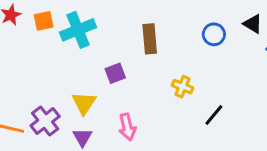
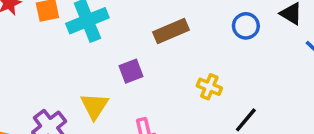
brown rectangle: (150, 39) -> (171, 31), turned 72

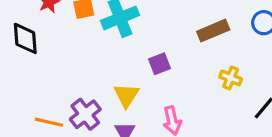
brown rectangle: (171, 31) -> (213, 31), moved

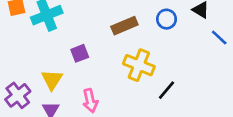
yellow cross: (231, 78) -> (139, 65), size x1.6

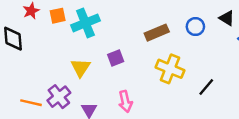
yellow triangle: (52, 80) -> (81, 68), moved
black line: (167, 90) -> (206, 87), moved

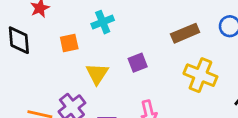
orange square: (58, 16) -> (69, 43), moved
cyan cross: (85, 23) -> (103, 22), size x0.7

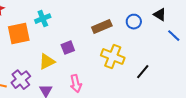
orange square: (69, 43) -> (19, 34), size x1.6
yellow triangle: (97, 74) -> (47, 62), moved, turned 30

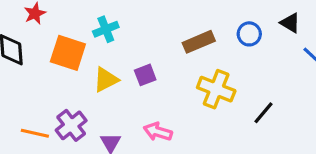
orange square: (19, 34) -> (68, 53), turned 30
yellow triangle: (47, 62) -> (106, 80), moved
pink arrow: (76, 84) -> (158, 132), turned 120

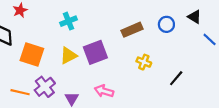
orange square: (68, 53) -> (32, 54), moved
purple square: (145, 75) -> (95, 52), size x1.6
yellow cross: (216, 89) -> (144, 62), size x0.6

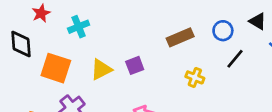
cyan cross: (68, 21) -> (79, 27), moved
purple square: (95, 52) -> (135, 65), size x0.6
black line: (176, 78) -> (235, 59), moved

